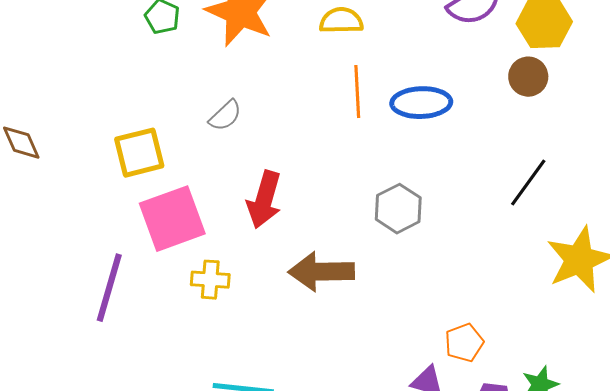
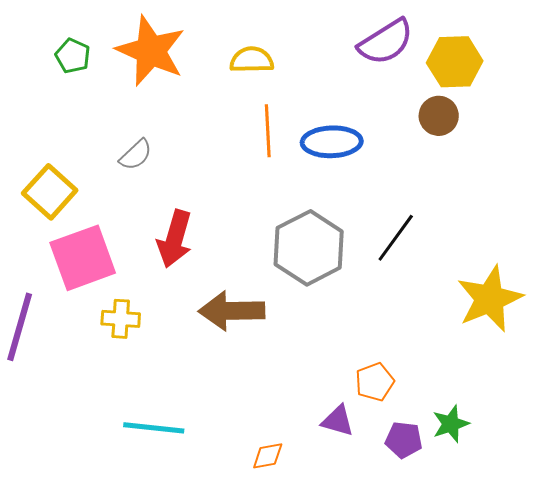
yellow square: (139, 153) -> (50, 192), turned -34
black line: (528, 183) -> (396, 238), moved
gray hexagon: (398, 209) -> (309, 248), size x1.5

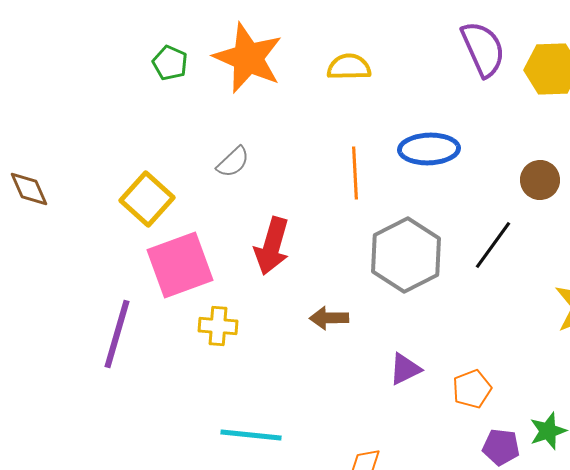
purple semicircle: (386, 42) -> (483, 49), turned -82
brown circle: (439, 116) -> (540, 180), moved
orange line: (268, 131) -> (355, 173), moved
brown arrow: (232, 311) -> (329, 318), size x0.6
purple triangle: (338, 421) -> (405, 369), moved, turned -42

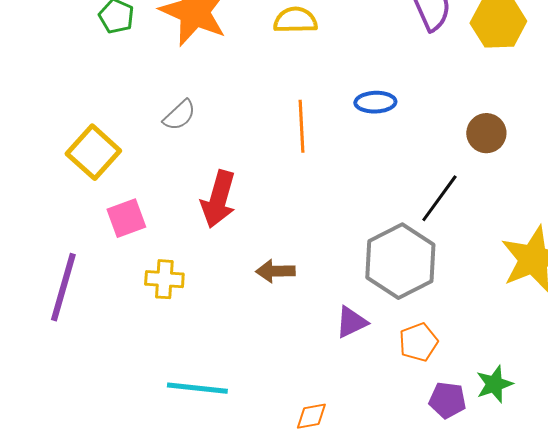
blue ellipse: (429, 149) -> (375, 102), size x0.7
gray hexagon: (406, 255) -> (400, 261), moved
pink square: (180, 265) -> (126, 218), size x0.6

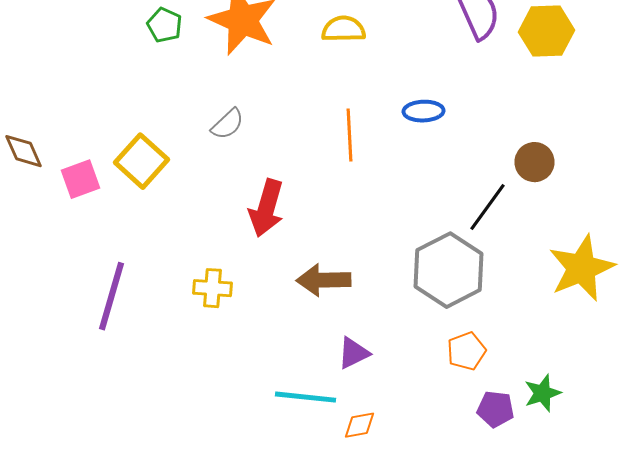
brown circle: (486, 133) -> (534, 162), moved
pink square: (126, 218) -> (80, 179), moved
brown arrow: (275, 271) -> (324, 280), size x1.4
purple triangle: (351, 322) -> (354, 353), moved
cyan line: (197, 388) -> (306, 397), moved

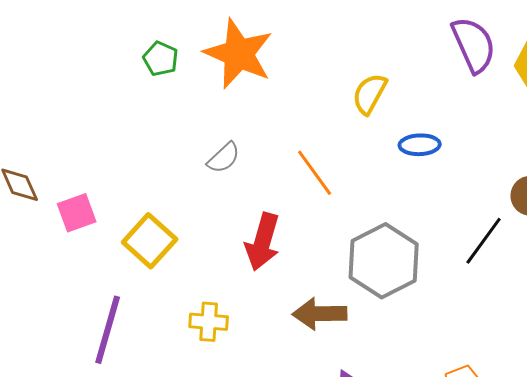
yellow semicircle: (344, 29) -> (370, 94), moved, turned -60
orange line: (350, 135) -> (315, 173), moved, turned -33
yellow square: (142, 161) -> (150, 241), moved
gray hexagon: (448, 270) -> (384, 261), moved

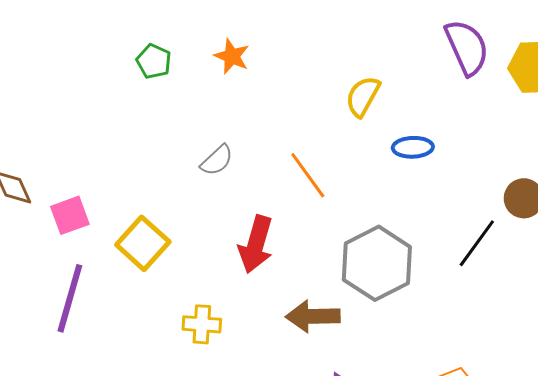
orange star: (239, 54) -> (232, 56), size x0.5
purple line: (108, 330) -> (70, 298), moved

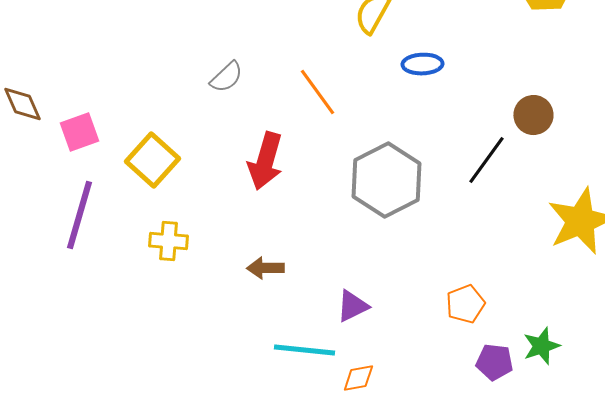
brown arrow: (313, 316) -> (265, 268), moved, size x0.7
yellow cross: (202, 324) -> (168, 241), moved

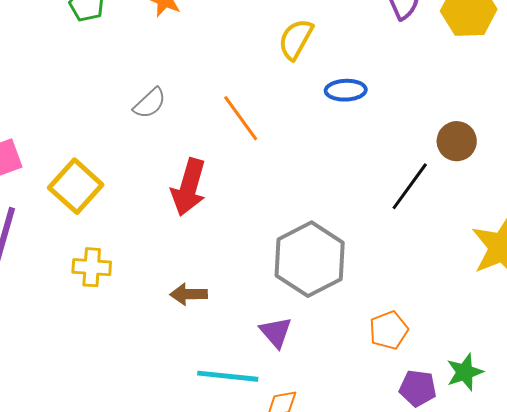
gray hexagon: (386, 180) -> (310, 259), moved
purple triangle: (352, 306) -> (276, 332), turned -45

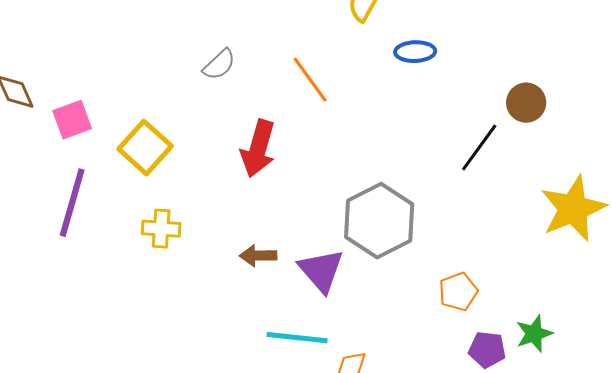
purple triangle: (276, 332) -> (321, 271), moved, size x1.4

